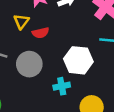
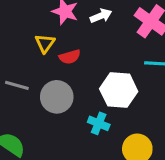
cyan cross: (62, 86) -> (99, 123), turned 35

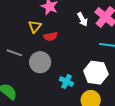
white arrow: (101, 16) -> (82, 19), moved, turned 80
white hexagon: (119, 90) -> (96, 73), moved

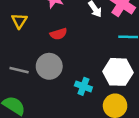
yellow triangle: (35, 26) -> (19, 21), moved
gray line: (14, 53) -> (19, 70), moved

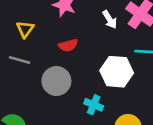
gray line: (19, 70) -> (20, 60), moved
white hexagon: (118, 72) -> (117, 72), moved

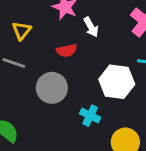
white arrow: (110, 19) -> (91, 27), moved

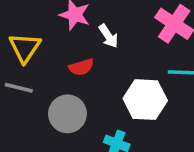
yellow triangle: (22, 31) -> (25, 48), size x1.4

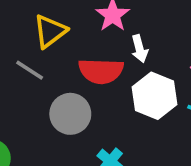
red semicircle: (81, 67) -> (101, 71), size x1.6
white hexagon: (145, 100) -> (154, 96), moved

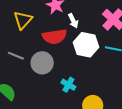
gray line: (30, 70) -> (16, 56), moved

